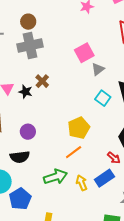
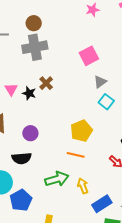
gray triangle: (98, 69) -> (100, 82), moved
orange line: (74, 152) -> (76, 155), turned 48
blue rectangle: (104, 178) -> (102, 204), moved

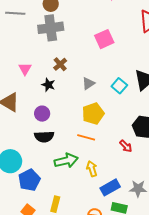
gray triangle: (100, 82) -> (88, 83), moved
black star: (29, 93) -> (48, 85), moved
black semicircle: (22, 158) -> (44, 137), moved

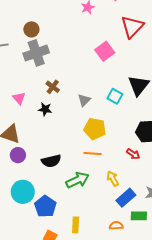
pink square: (104, 39) -> (105, 51), moved
purple circle: (42, 114) -> (18, 155), moved
yellow pentagon: (93, 114) -> (95, 129), turned -30
yellow arrow: (92, 169) -> (113, 179), moved

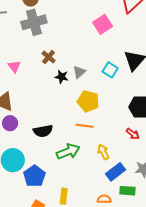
black star: (45, 109) -> (62, 77), moved
red arrow: (133, 154) -> (133, 134), moved

